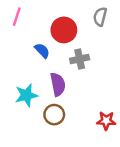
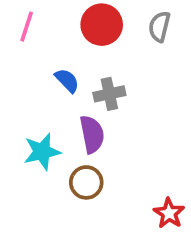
red circle: (64, 30) -> (102, 25), moved
gray cross: (80, 59) -> (109, 94), moved
red star: (106, 121) -> (169, 213), moved, turned 30

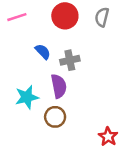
pink line: (27, 27) -> (17, 17), turned 54

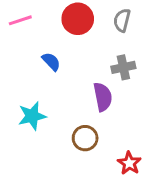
gray cross: (70, 60) -> (123, 67), moved
purple semicircle: (59, 86) -> (103, 97), moved
brown circle: (55, 117) -> (85, 138), moved

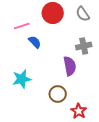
pink line: (20, 20) -> (22, 26), moved
gray semicircle: (122, 20) -> (83, 14), turned -49
red star: (129, 163) -> (79, 111), moved

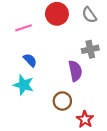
blue semicircle: (35, 42) -> (30, 60), moved
cyan star: (22, 79) -> (24, 85), turned 30

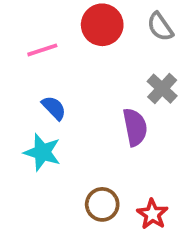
gray cross: (90, 49) -> (162, 89), turned -35
brown circle: (62, 101) -> (102, 204), moved

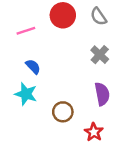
purple semicircle: (135, 127) -> (102, 94), moved
brown circle: (102, 204) -> (63, 112), moved

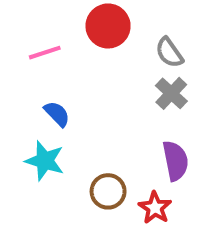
gray semicircle: (99, 17) -> (169, 53), moved
red star: (94, 132) -> (155, 208), moved

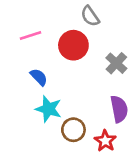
red circle: (108, 26) -> (73, 45), moved
gray semicircle: (169, 53) -> (90, 16), moved
cyan star: (45, 161) -> (48, 109), moved

